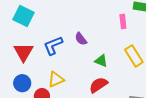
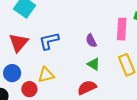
pink rectangle: (123, 21) -> (122, 29), size x1.5
purple semicircle: (81, 39) -> (91, 41), moved

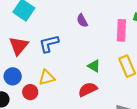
purple semicircle: (91, 41) -> (82, 21), moved

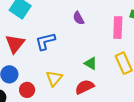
yellow triangle: (47, 78) -> (54, 78), moved, turned -36

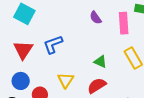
purple semicircle: (78, 18) -> (96, 18), moved

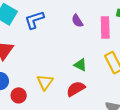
blue L-shape: (53, 44) -> (34, 20), moved

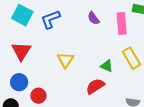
green triangle: (80, 65) -> (107, 66), moved
yellow triangle: (45, 82) -> (66, 60), moved

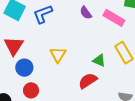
pink rectangle: (122, 23) -> (114, 18), turned -55
blue circle: (19, 82) -> (24, 68), moved

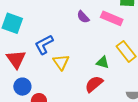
blue L-shape: (43, 14) -> (44, 45), moved
blue circle: (24, 68) -> (22, 87), moved

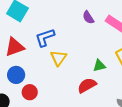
red triangle: (16, 59) -> (15, 47), turned 35
green triangle: (103, 62) -> (99, 66), turned -40

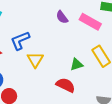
red semicircle: (87, 85) -> (66, 85), turned 60

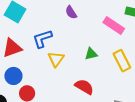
purple semicircle: (62, 17) -> (71, 12), moved
green triangle: (76, 65) -> (91, 54), moved

